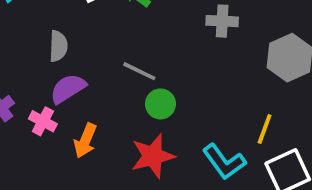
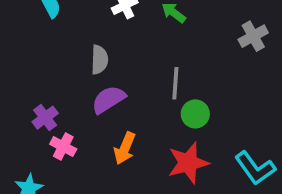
gray cross: (222, 21) -> (253, 36), turned -32
gray line: (139, 71) -> (175, 83), turned 68
pink cross: (43, 121) -> (63, 147), moved

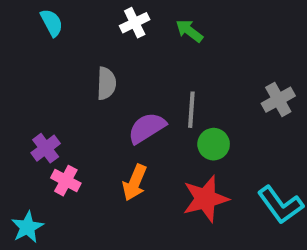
gray cross: (253, 36) -> (278, 100), moved
purple semicircle: (108, 99) -> (147, 128), moved

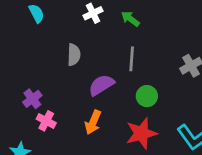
gray line: (191, 110) -> (132, 59), moved

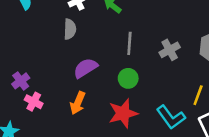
gray semicircle: (74, 55) -> (70, 29), moved
gray line: (132, 59) -> (129, 43), moved

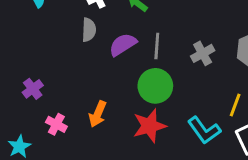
purple semicircle: (85, 68) -> (123, 45), moved
green circle: (128, 78) -> (155, 86), size x1.5
pink cross: (34, 102) -> (56, 124), moved

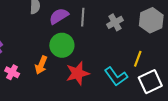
green circle: (155, 86) -> (62, 45), moved

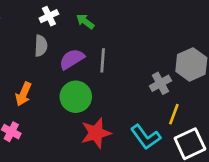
gray cross: (115, 22) -> (160, 83), moved
orange arrow: (41, 65) -> (23, 94), moved

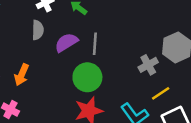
green circle: (76, 97) -> (87, 77), moved
yellow line: (174, 114) -> (161, 93), turned 36

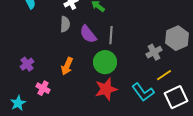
purple semicircle: (66, 43) -> (88, 34), turned -96
orange arrow: (22, 75) -> (67, 66), moved

